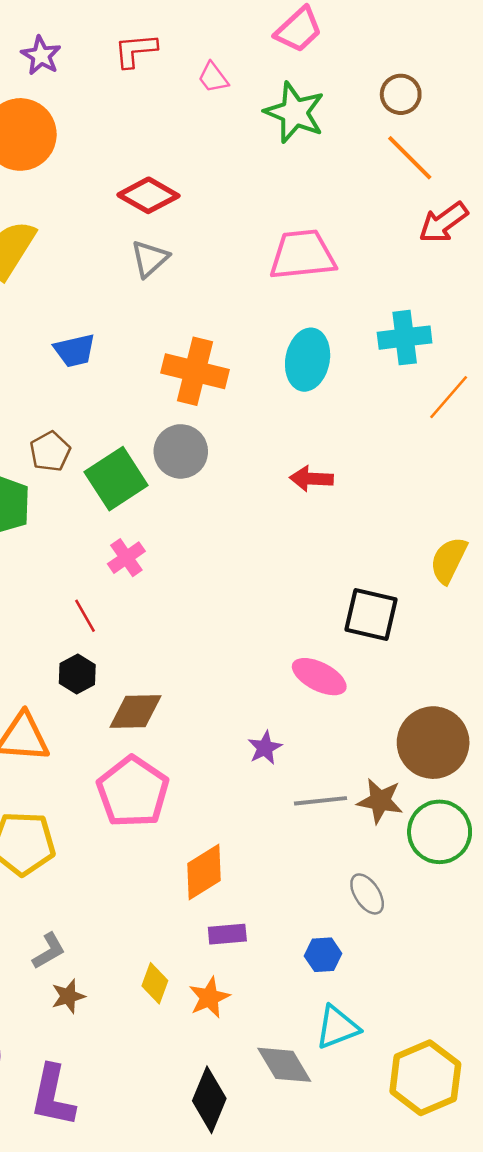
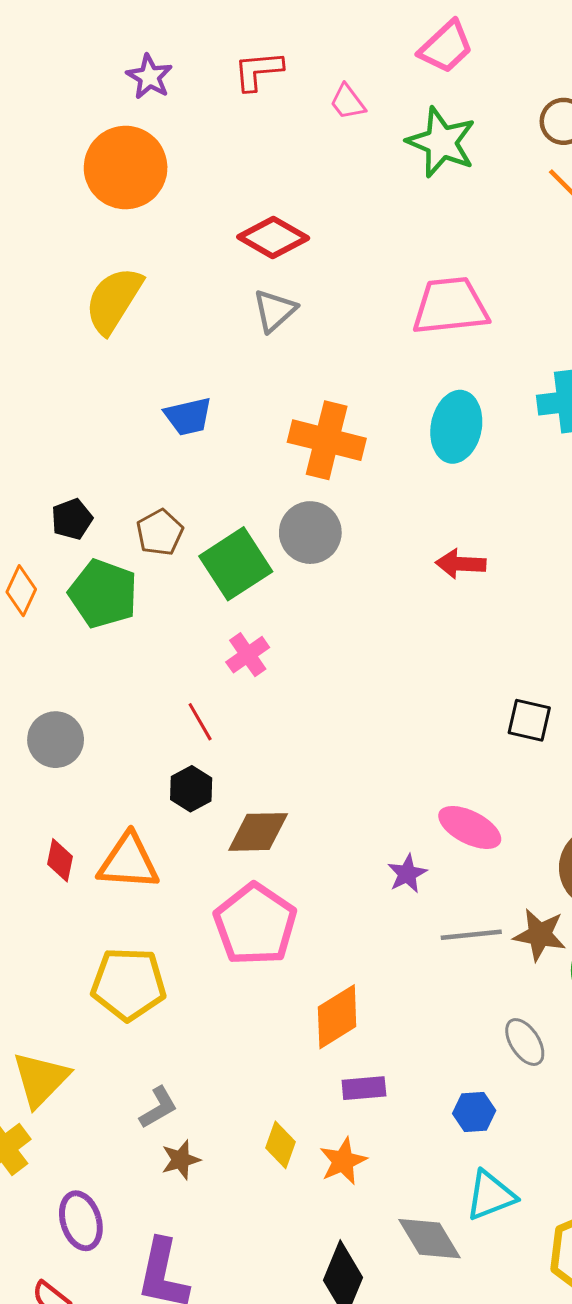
black square: (371, 614) -> (529, 720), size x0.7
pink ellipse: (319, 677) -> (470, 827), moved

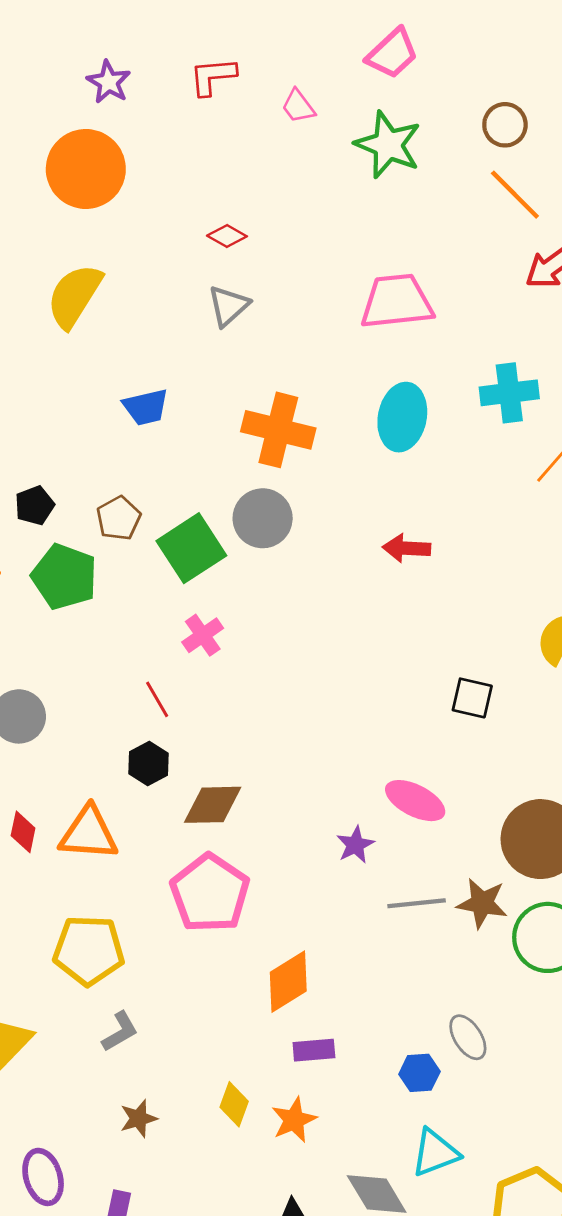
red diamond: (273, 238) -> (227, 236), size x0.6
gray ellipse: (525, 1042) -> (468, 1037), moved
gray L-shape: (158, 1108) -> (120, 1032), moved

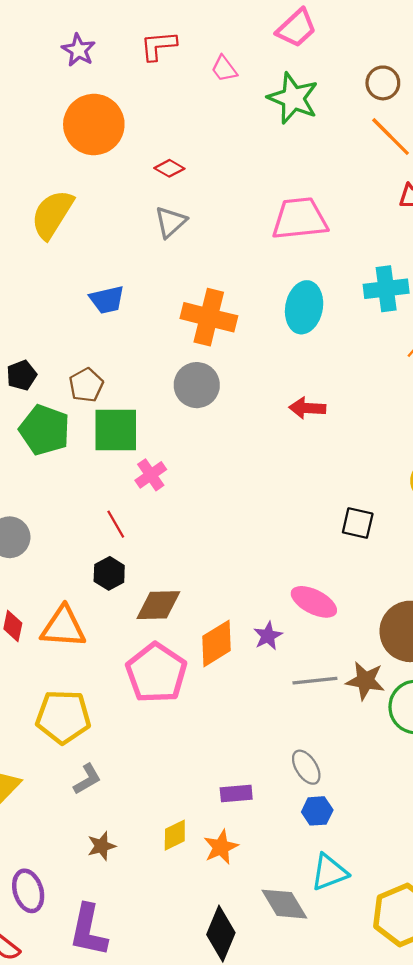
orange circle: (86, 169) -> (94, 125), moved
green square: (191, 548) -> (116, 430), moved, turned 33
orange diamond: (288, 982) -> (216, 643), moved
gray ellipse: (468, 1037) -> (306, 767), moved
yellow diamond: (234, 1104) -> (175, 835), turned 44

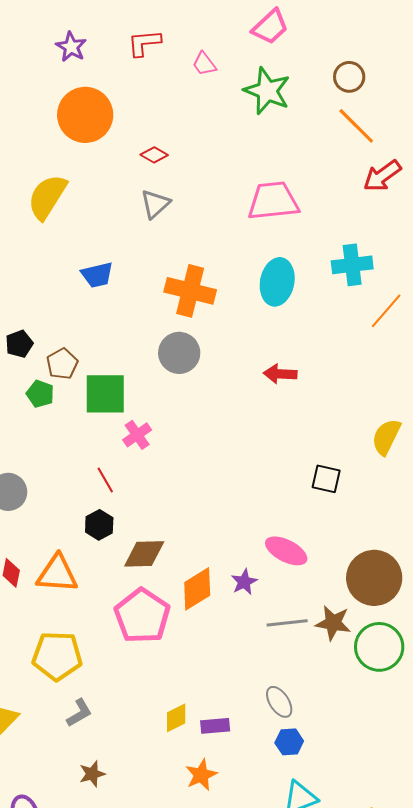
brown pentagon: (86, 385) -> (62, 364), moved
green pentagon: (45, 430) -> (40, 394), size x0.6
yellow diamond: (175, 835) -> (176, 718), moved

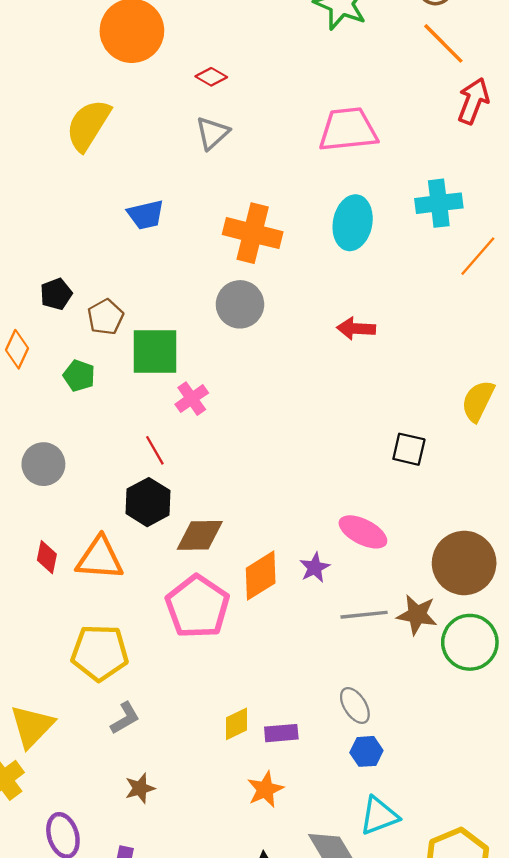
red arrow: (382, 176) -> (473, 101), turned 147
green pentagon: (40, 394) -> (79, 376), moved
black hexagon: (99, 525) -> (148, 502), size x1.4

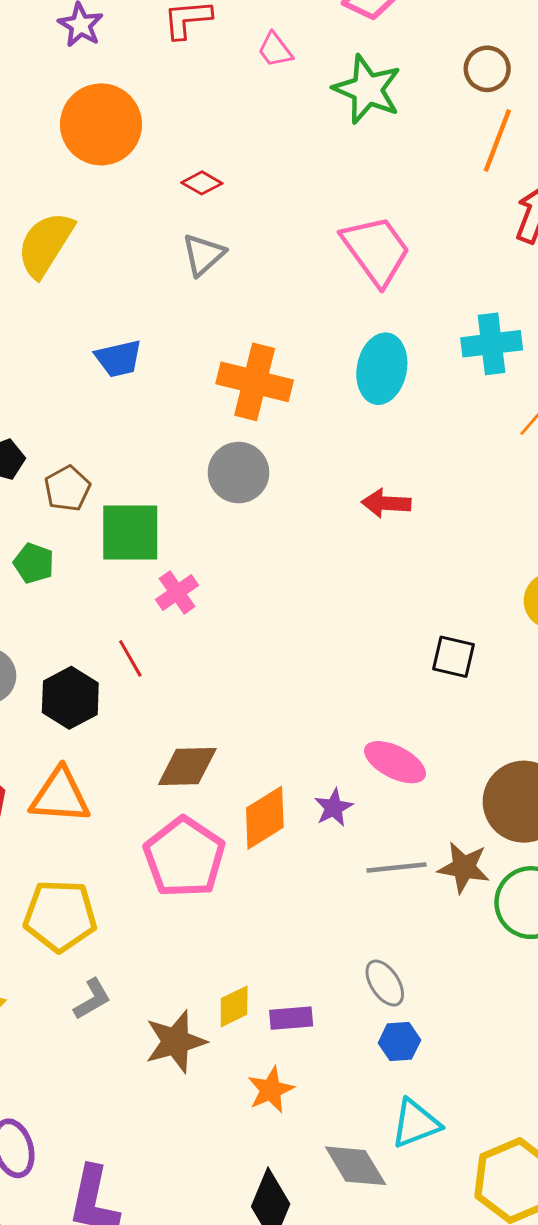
orange line: (443, 43) -> (497, 141), turned 66
pink trapezoid: (348, 130) -> (376, 250), turned 60
black hexagon: (148, 502) -> (70, 698), moved
brown star: (140, 788) -> (176, 1042), moved, size x1.6

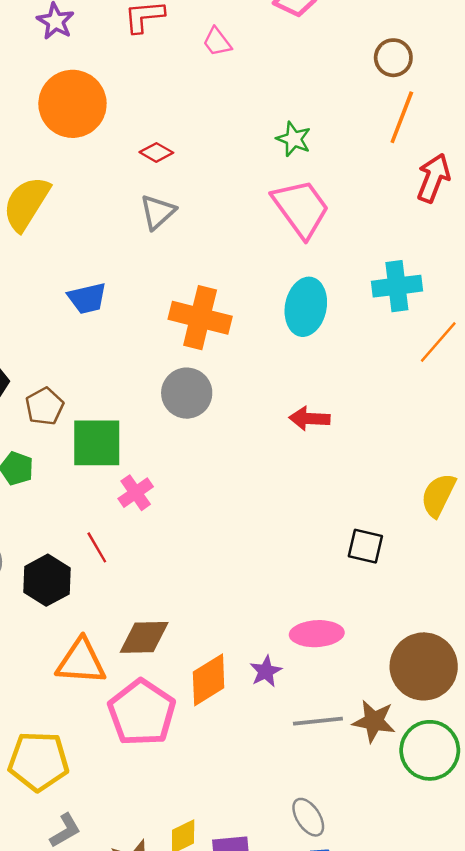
green star: (367, 89) -> (294, 139), moved, size x0.6
pink ellipse: (395, 762) -> (317, 634), turned -30
orange triangle: (60, 796) -> (81, 662), moved

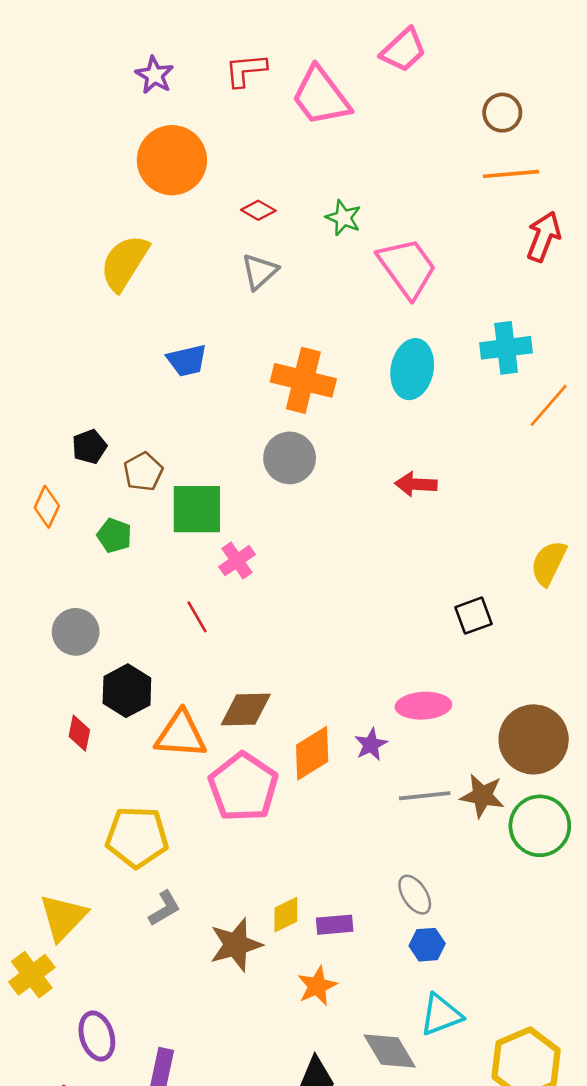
pink trapezoid: (217, 42) -> (321, 96), size x2.0
orange line: (402, 117) -> (511, 174), turned 64
green star: (294, 139) -> (343, 218), moved
black square: (365, 546) -> (473, 616), turned -33
black hexagon: (47, 580) -> (127, 691), moved

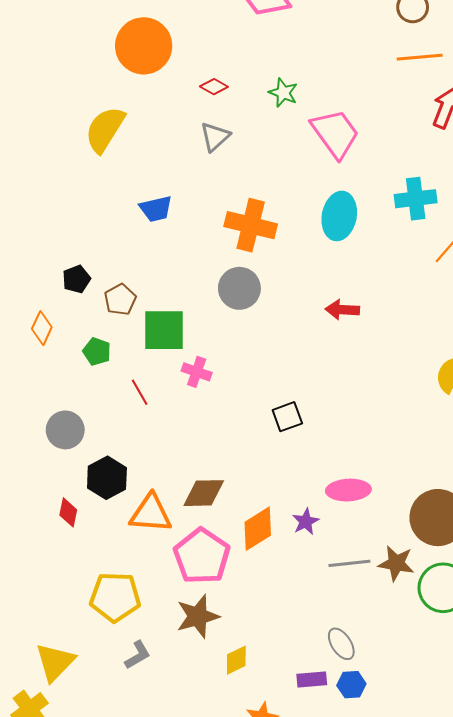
pink cross: (237, 561) -> (197, 372), turned -36
black square: (473, 616) -> (287, 417), moved
red line: (197, 617) -> (140, 392), moved
purple rectangle: (335, 925) -> (312, 680), moved
brown star: (236, 945) -> (198, 616), moved

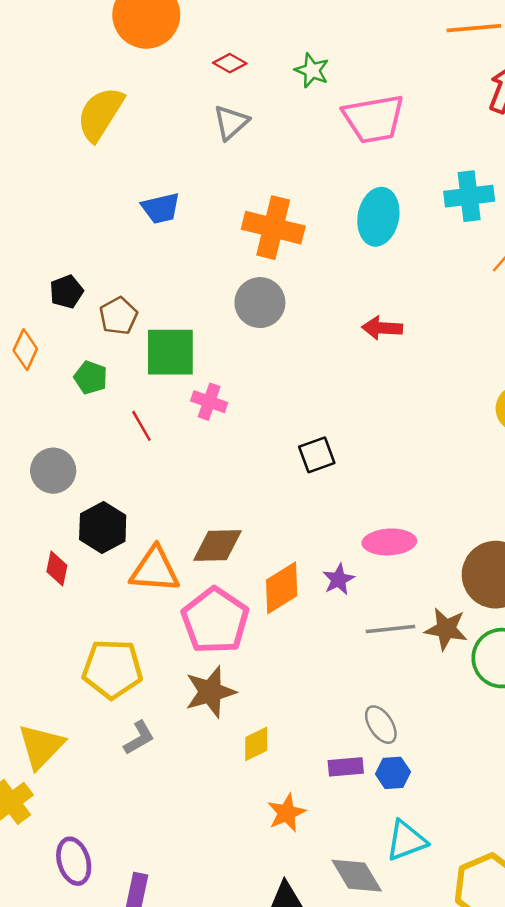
pink trapezoid: (335, 133) -> (374, 119), turned 116

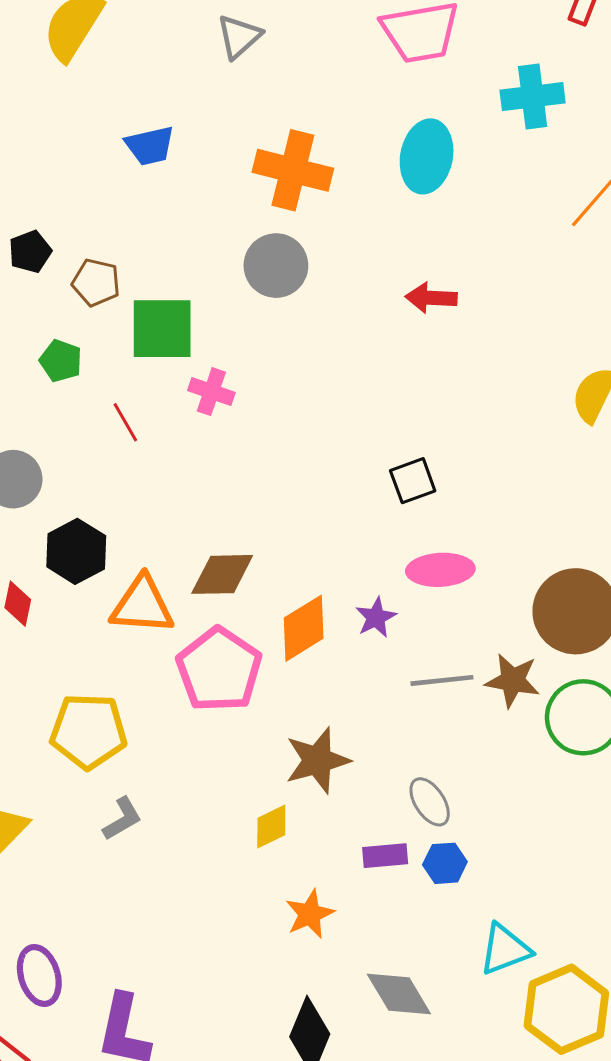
cyan cross: (469, 196) -> (533, 97), moved
brown pentagon: (118, 316) -> (96, 282), turned -30
black square: (317, 455) -> (413, 481), moved
brown star: (210, 692) -> (317, 760), moved
cyan triangle: (406, 841) -> (505, 949), moved

